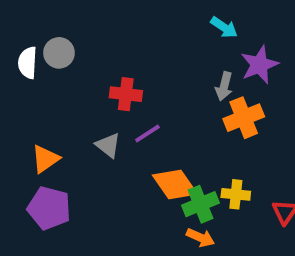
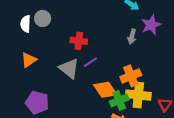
orange cross: (244, 118) -> (131, 76), moved
gray triangle: (108, 145) -> (69, 68), size x1.5
orange triangle: (45, 159) -> (29, 60), moved
yellow cross: (236, 194) -> (138, 95), size x1.6

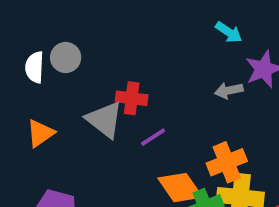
gray arrow: (132, 37) -> (229, 90), turned 64
gray triangle: (69, 68) -> (104, 120), moved

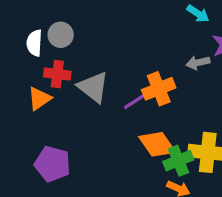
red cross: (132, 98) -> (57, 74), moved
orange cross: (227, 162) -> (159, 89), moved

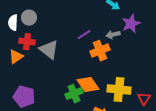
orange cross: (159, 89) -> (100, 51), moved
purple line: (134, 102) -> (84, 35), moved
green cross: (178, 161) -> (74, 94), moved

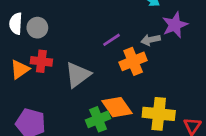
gray circle: (29, 18) -> (37, 28), moved
red cross: (27, 42) -> (41, 61), moved
gray triangle: (49, 50) -> (78, 75), moved, turned 45

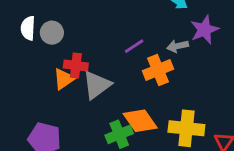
red cross: (41, 61) -> (76, 66), moved
orange triangle: (20, 69) -> (64, 79), moved

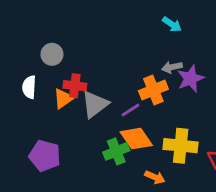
white semicircle: (28, 28) -> (29, 87), moved
purple star: (204, 30) -> (191, 79), moved
purple line: (134, 46) -> (131, 110), moved

